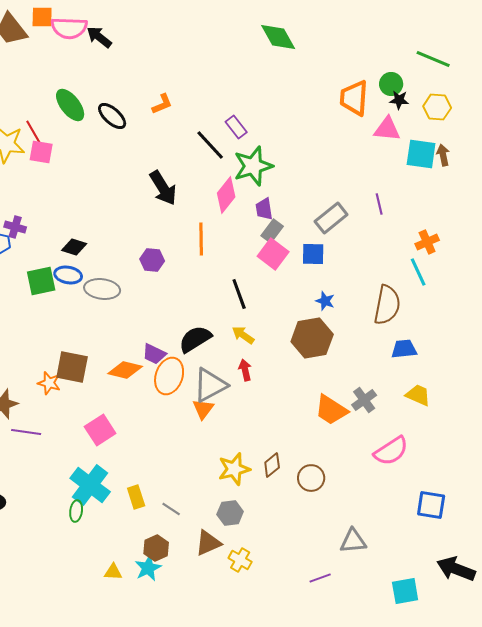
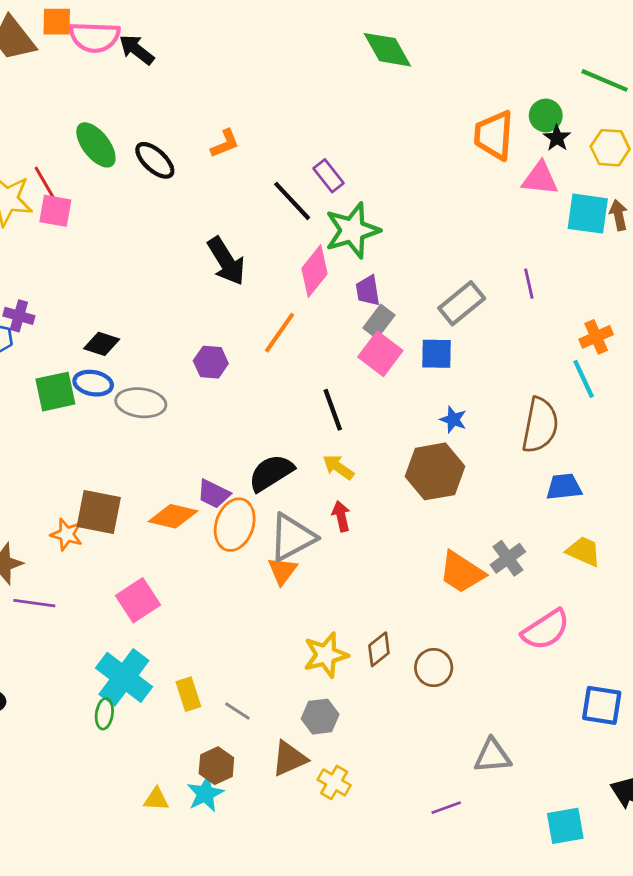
black star: (399, 100) -> (557, 138), turned 30
orange line: (201, 239) -> (279, 333), turned 36

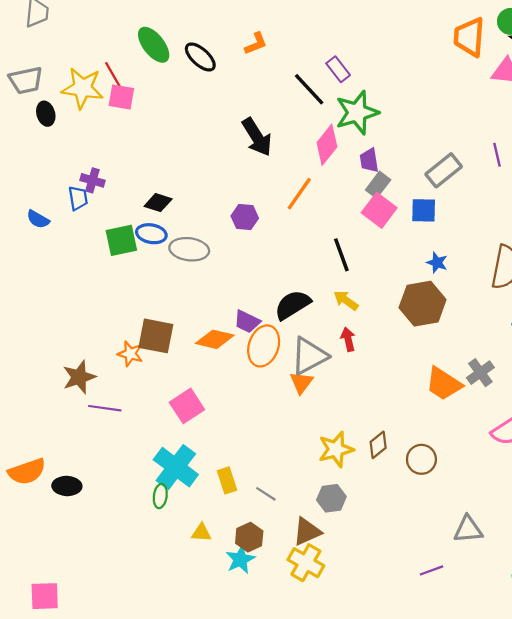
yellow cross: (334, 782) -> (306, 563), moved, size x1.4
yellow triangle: (156, 799) -> (201, 533), moved

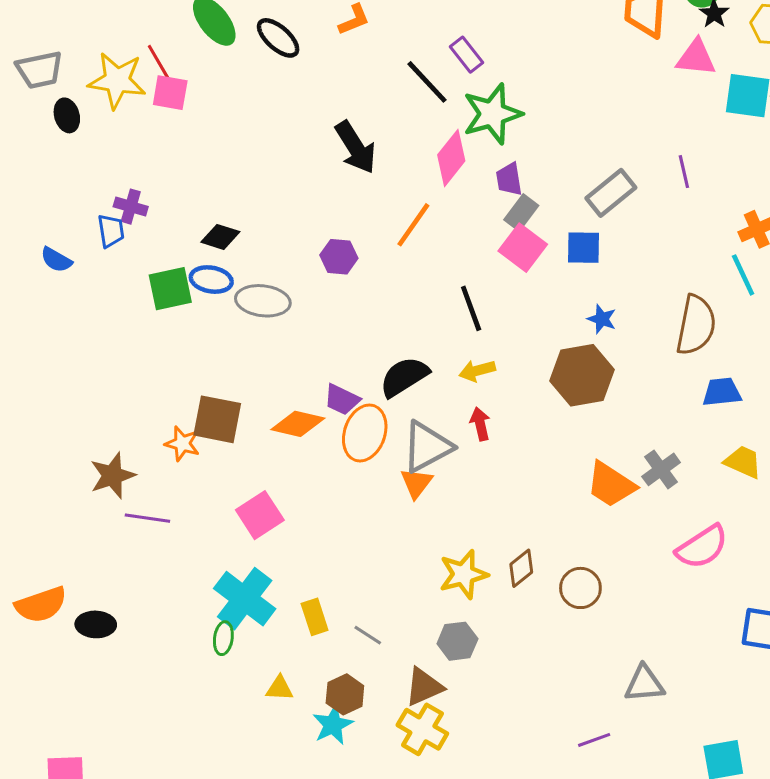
yellow arrow: (346, 300) -> (477, 371), turned -50

